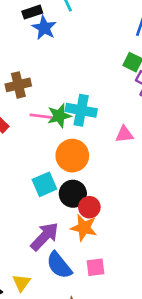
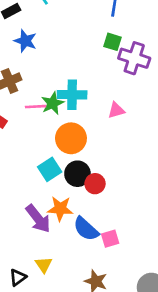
blue star: (44, 28) -> (25, 41), moved
orange star: (84, 228) -> (60, 209), moved
purple arrow: (45, 236) -> (38, 219), moved, turned 108
blue semicircle: (59, 265) -> (86, 229), moved

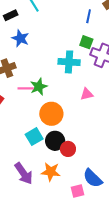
cyan cross: (72, 95) -> (69, 62), moved
orange star: (60, 209) -> (51, 172), moved
blue semicircle: (86, 229) -> (93, 178), moved

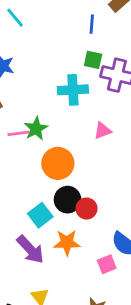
cyan square: (34, 137) -> (40, 215), moved

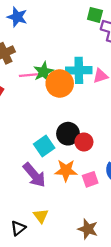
cyan cross: (73, 90) -> (79, 70), moved
orange circle: (58, 163) -> (60, 84), moved
pink square: (107, 264) -> (90, 179), moved

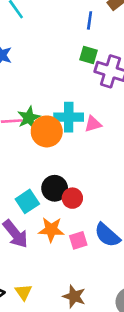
yellow triangle: (41, 216) -> (23, 292), moved

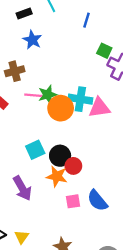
blue line: (90, 20) -> (86, 20), moved
pink triangle: (93, 124) -> (99, 108), size x1.5
cyan square: (27, 201) -> (35, 150), moved
orange star: (51, 230) -> (57, 176), moved

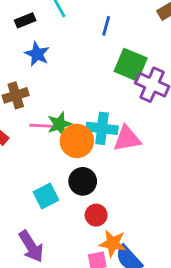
green square: (104, 51) -> (131, 65), size x1.6
black circle: (60, 156) -> (83, 181), moved
orange star: (57, 176) -> (113, 243), moved

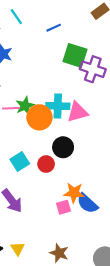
blue line: (106, 26) -> (54, 28), turned 56
black circle: (83, 181) -> (63, 147), moved
red circle: (96, 215) -> (46, 164), moved

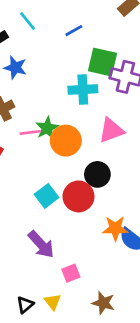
cyan cross: (58, 106) -> (83, 89), moved
red circle: (46, 164) -> (78, 196), size x1.5
pink square: (63, 207) -> (71, 273), moved

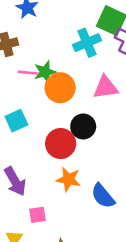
cyan cross: (83, 89) -> (87, 43), turned -32
cyan square: (46, 196) -> (16, 121), moved
orange star: (115, 228) -> (68, 179), moved

